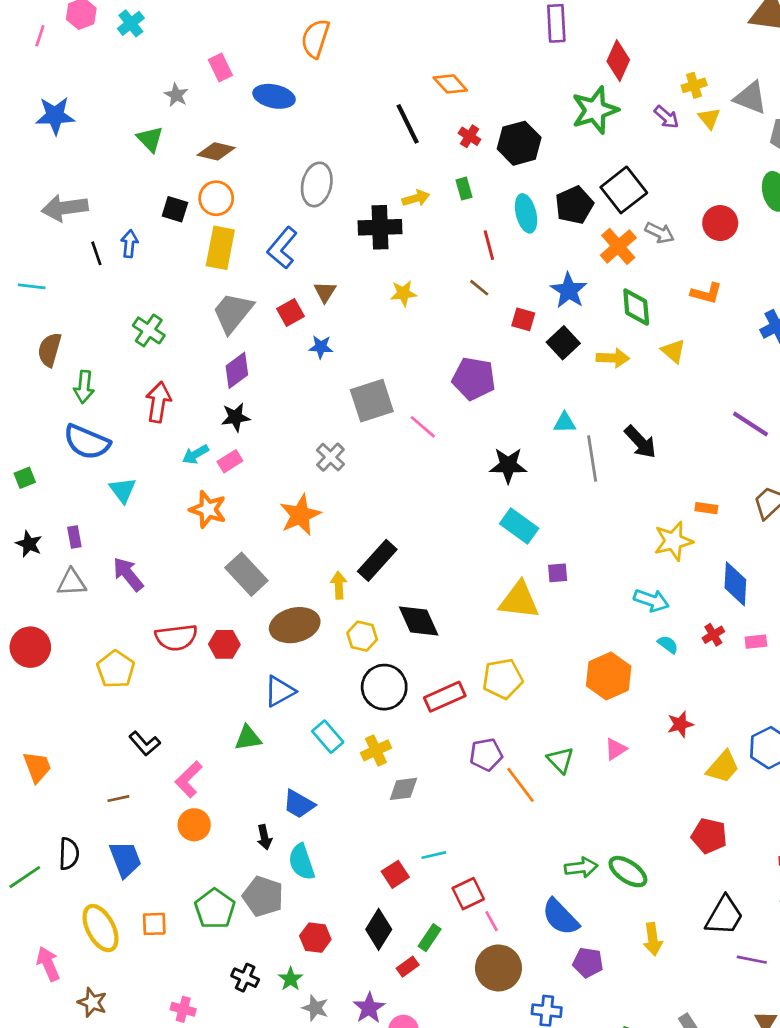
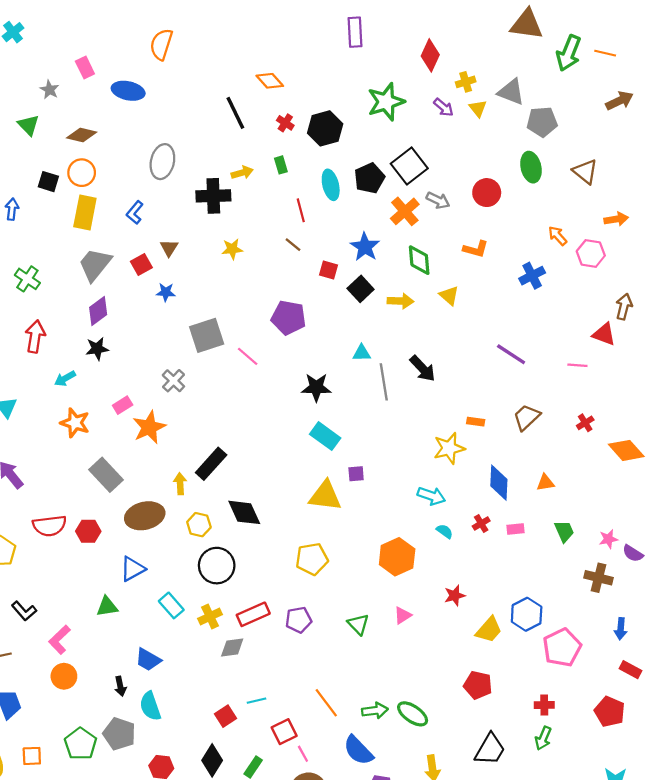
red diamond: (618, 61) -> (430, 55), moved
blue L-shape: (282, 248) -> (135, 213), size x0.7
pink rectangle: (230, 461) -> (123, 405), moved
red rectangle: (445, 697) -> (253, 614), moved
orange line: (521, 785) -> (326, 703), moved

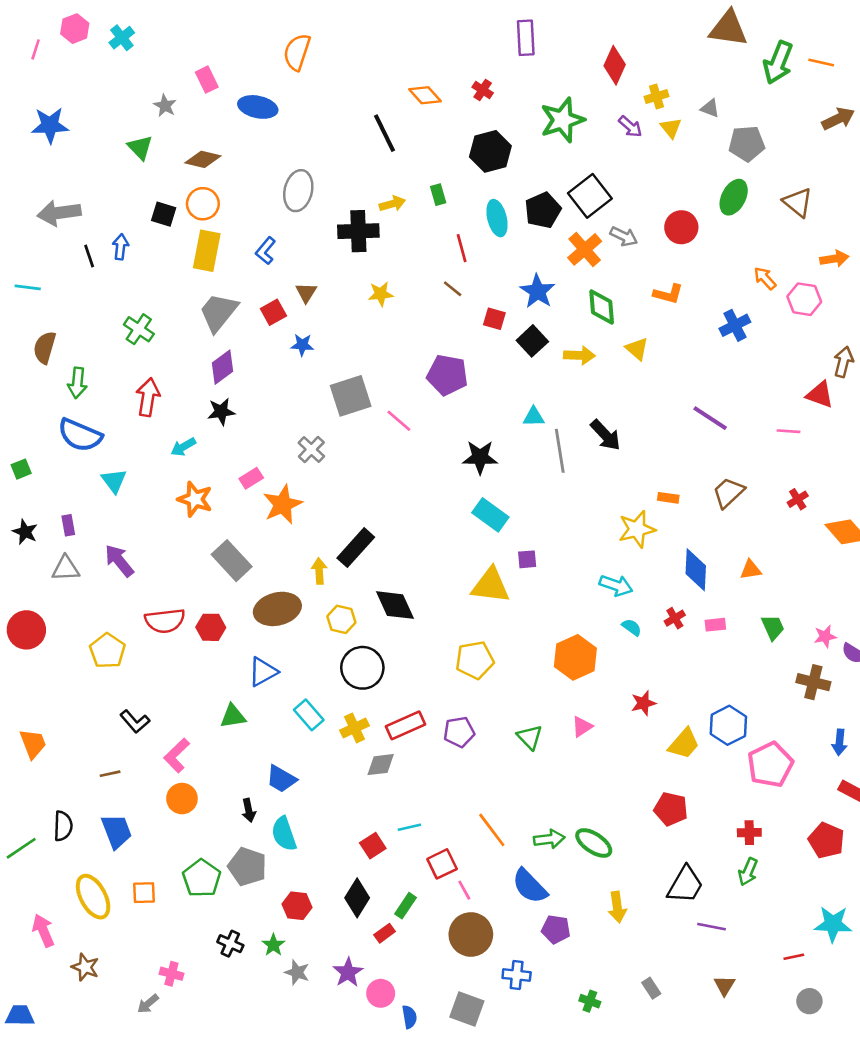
gray triangle: (511, 92) -> (710, 108), size x0.6
red cross: (285, 123) -> (483, 90), moved
green ellipse: (531, 167) -> (734, 197), turned 40

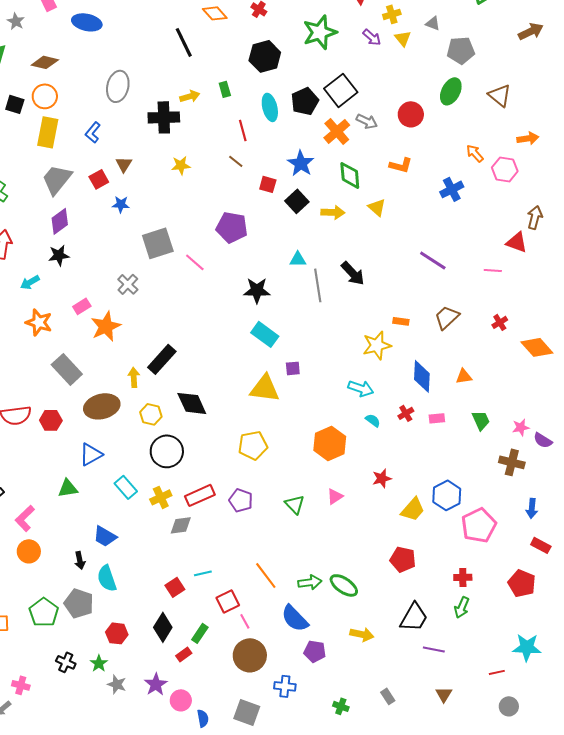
purple pentagon: (459, 732) -> (241, 500), turned 30
yellow arrow: (617, 907) -> (362, 634), turned -70

